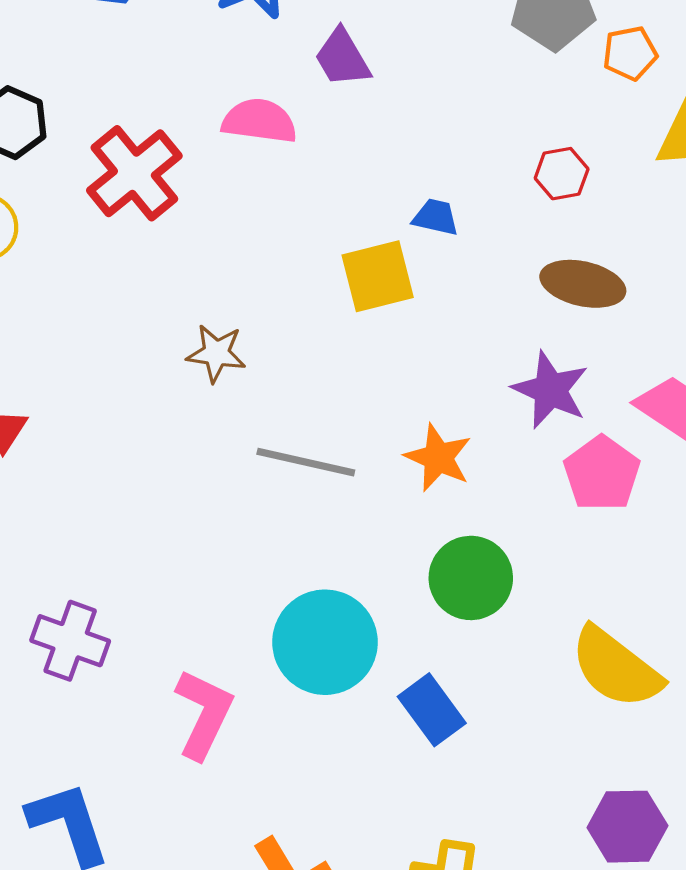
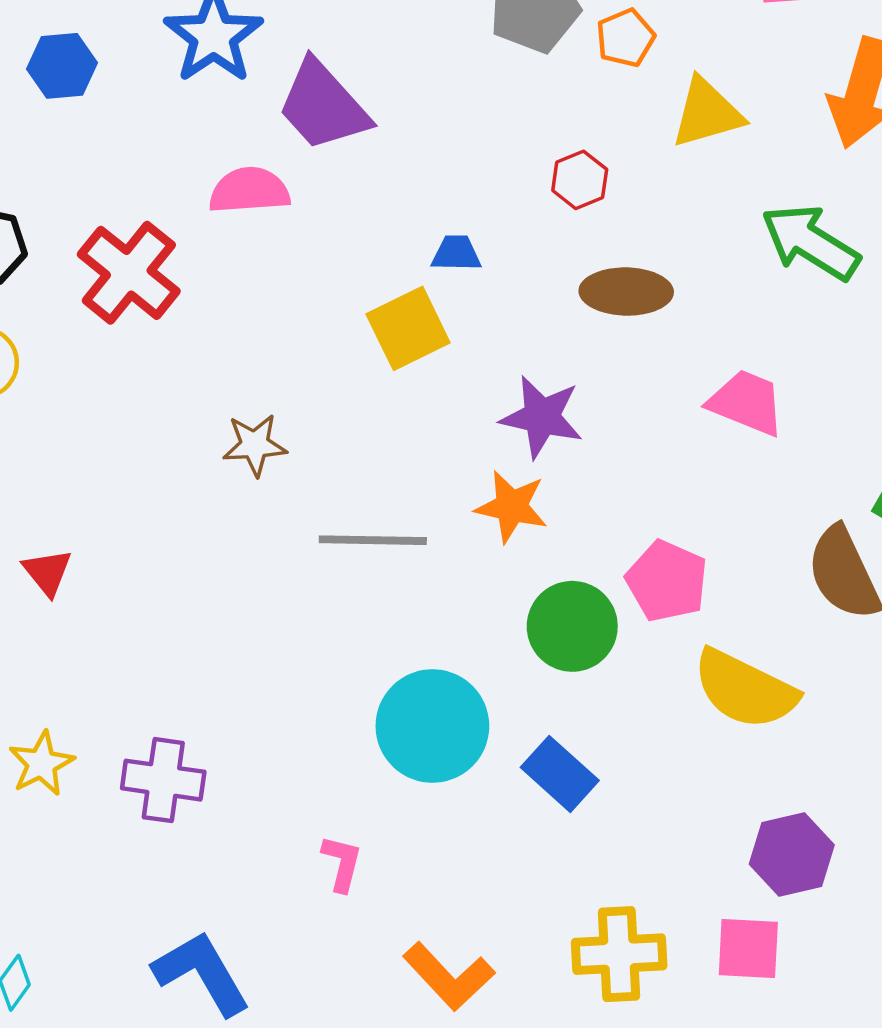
purple trapezoid: (342, 58) -> (323, 106), size x1.5
purple star: (550, 390) -> (542, 417), moved
pink pentagon: (602, 473) -> (667, 581), moved
pink L-shape: (204, 714) -> (342, 863), moved, size x0.6

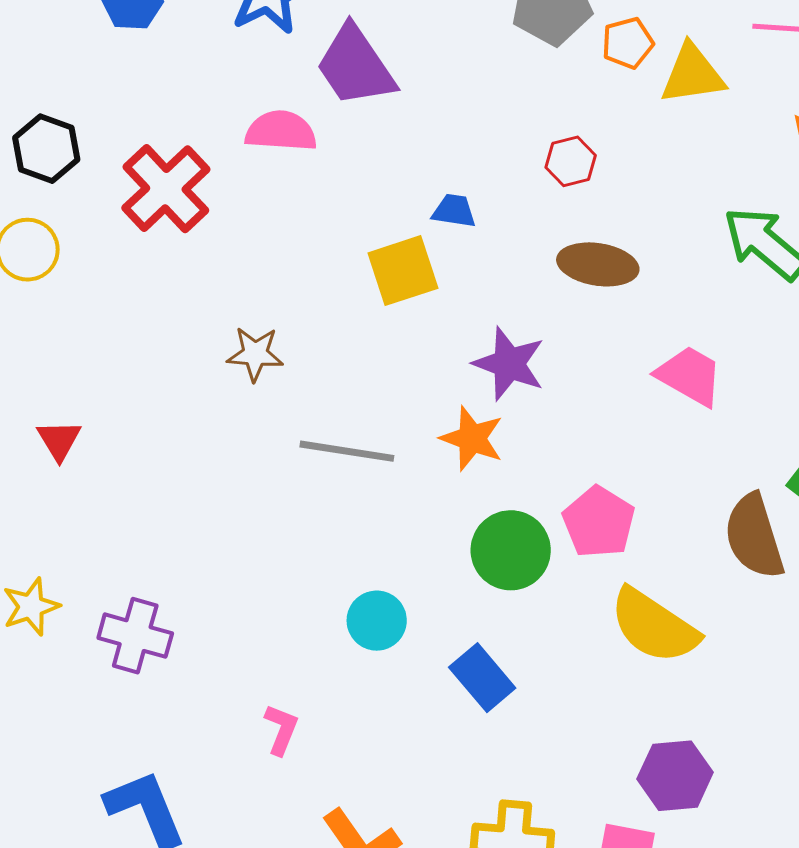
yellow triangle: (707, 113) -> (693, 74), moved
cyan circle: (432, 726) -> (377, 621), size x0.6

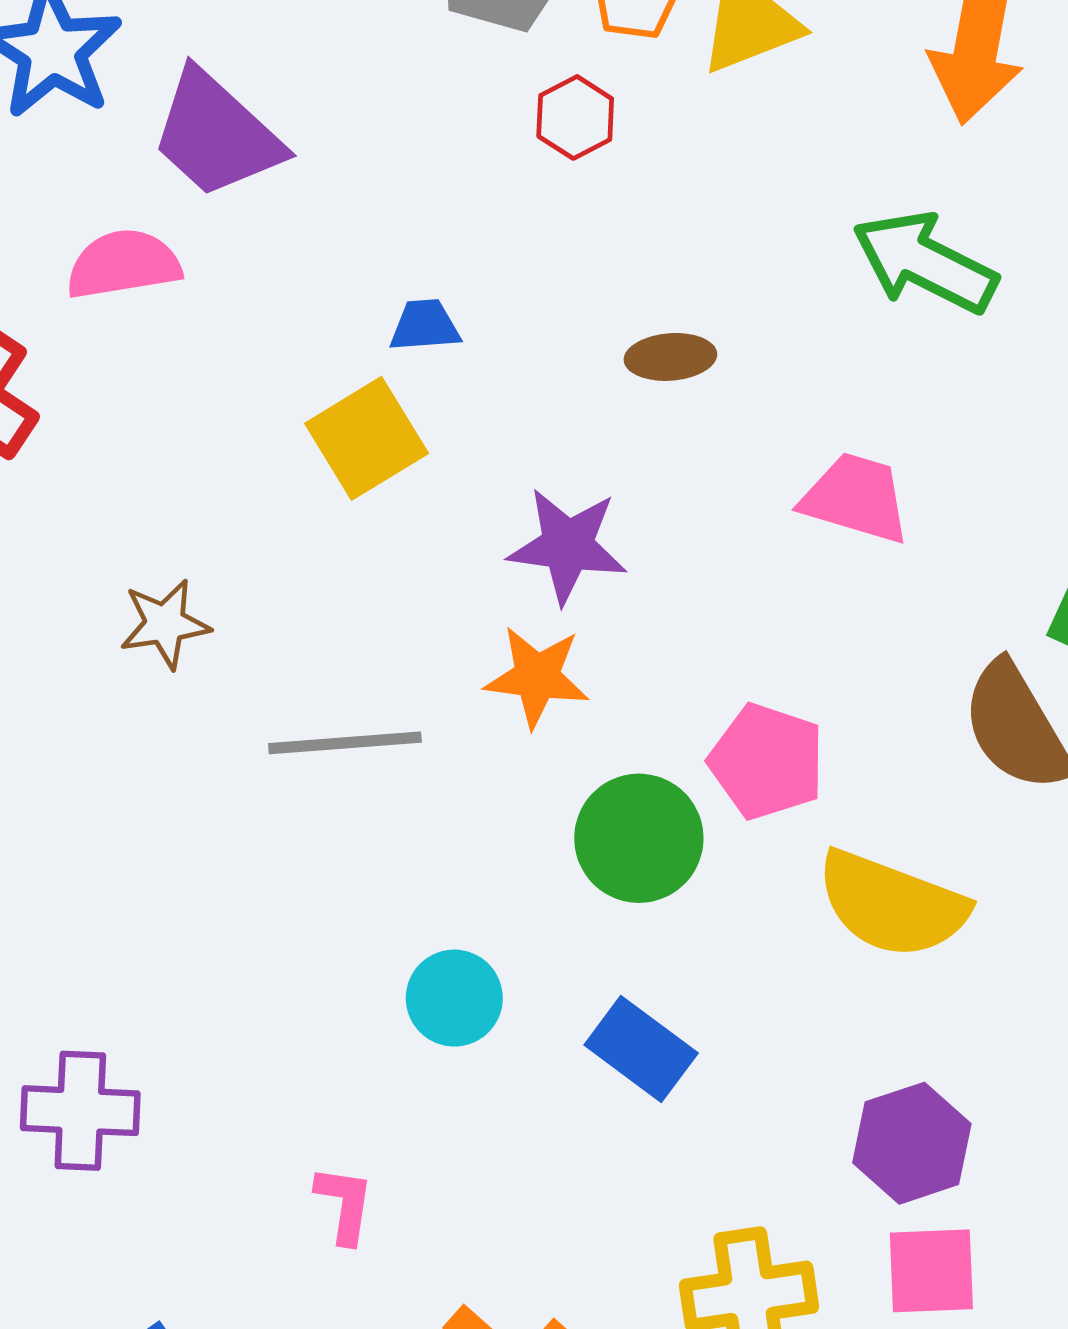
red hexagon: (571, 161) -> (575, 117), moved
brown ellipse: (598, 264) -> (670, 357), size x0.7
purple hexagon: (675, 776) -> (912, 1143), moved

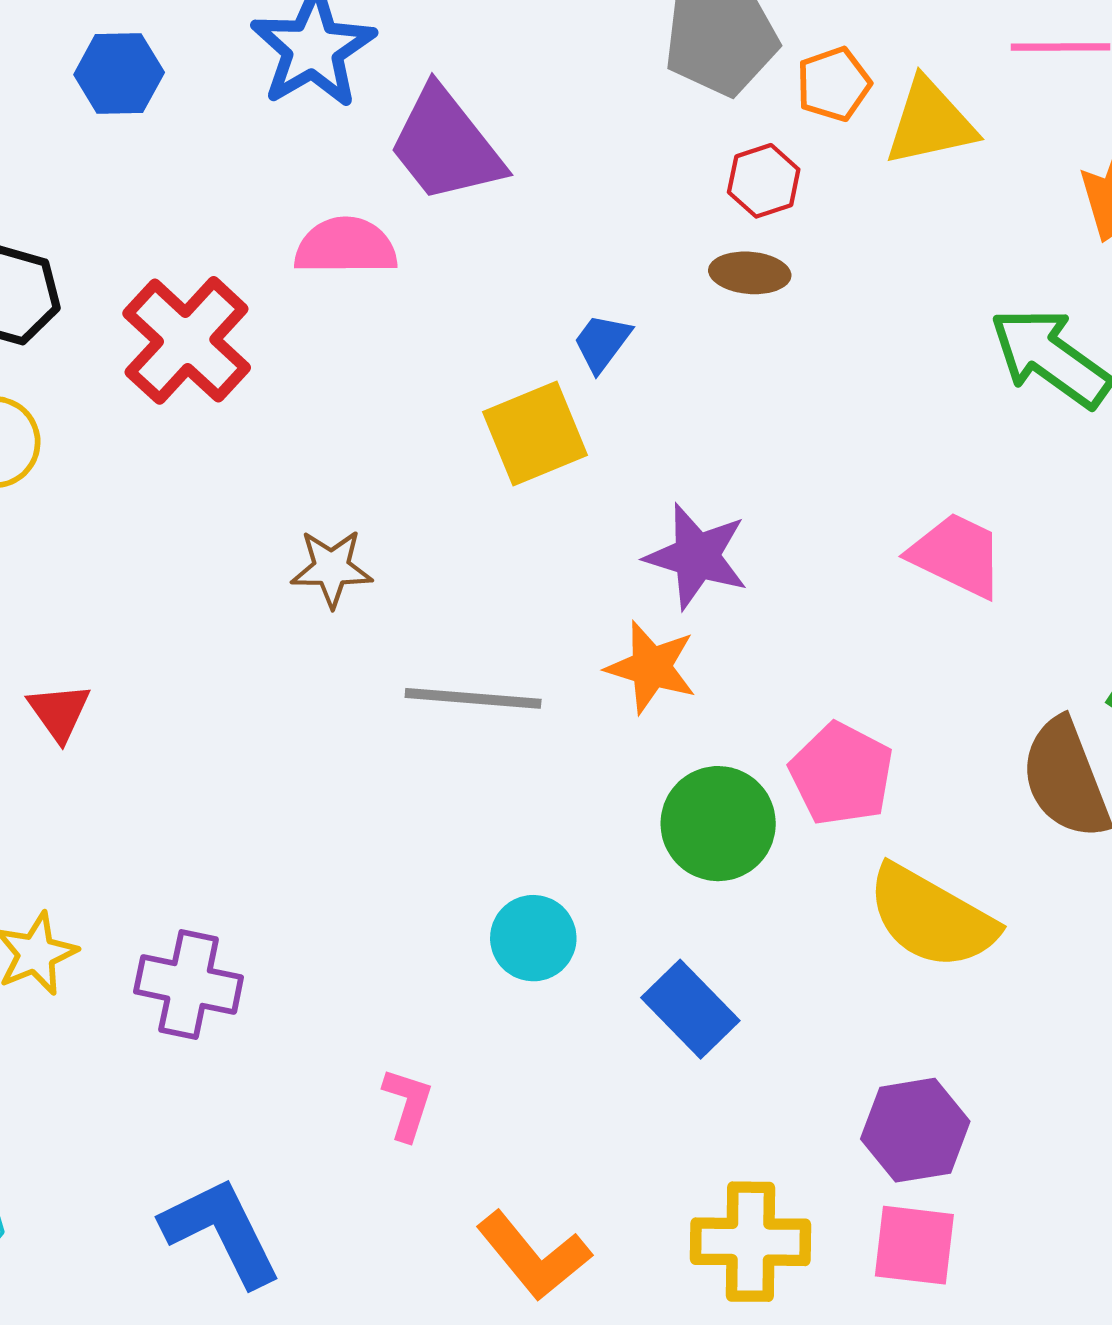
blue trapezoid: (425, 326) -> (602, 343), turned -58
brown ellipse: (670, 357) -> (750, 273), moved

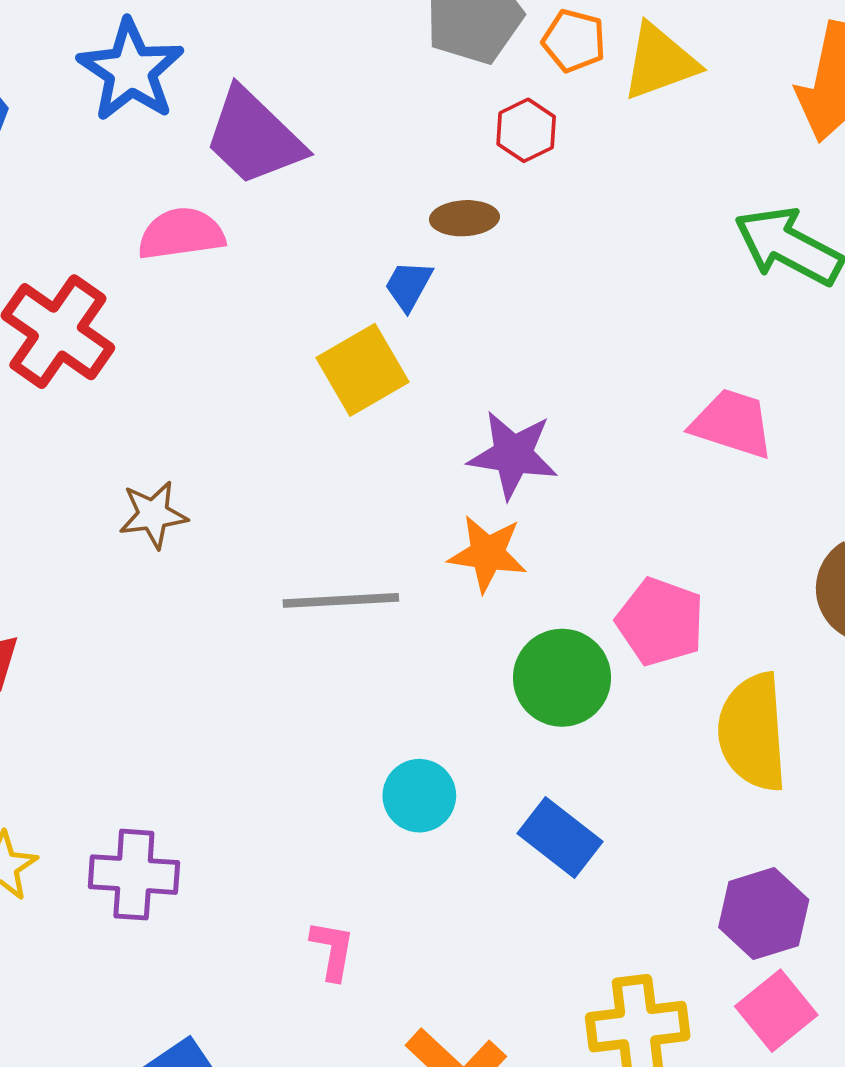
orange pentagon: (834, 84) -> (574, 41), turned -30
brown ellipse: (750, 273) -> (464, 218), moved
brown star: (332, 568) -> (153, 515), moved
yellow semicircle: (931, 917) -> (753, 732), turned 64
pink square: (914, 1245) -> (776, 1011), turned -38

